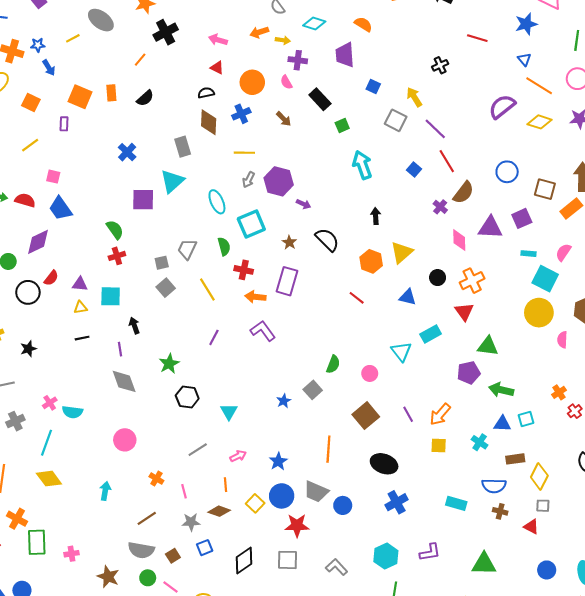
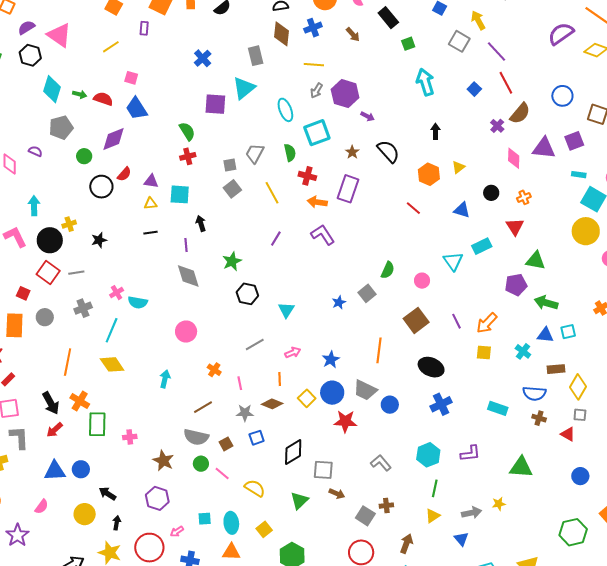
yellow triangle: (402, 252) -> (458, 167), size x0.6
orange cross: (472, 281) -> (524, 197), size x0.6
gray square: (287, 560) -> (323, 470), moved

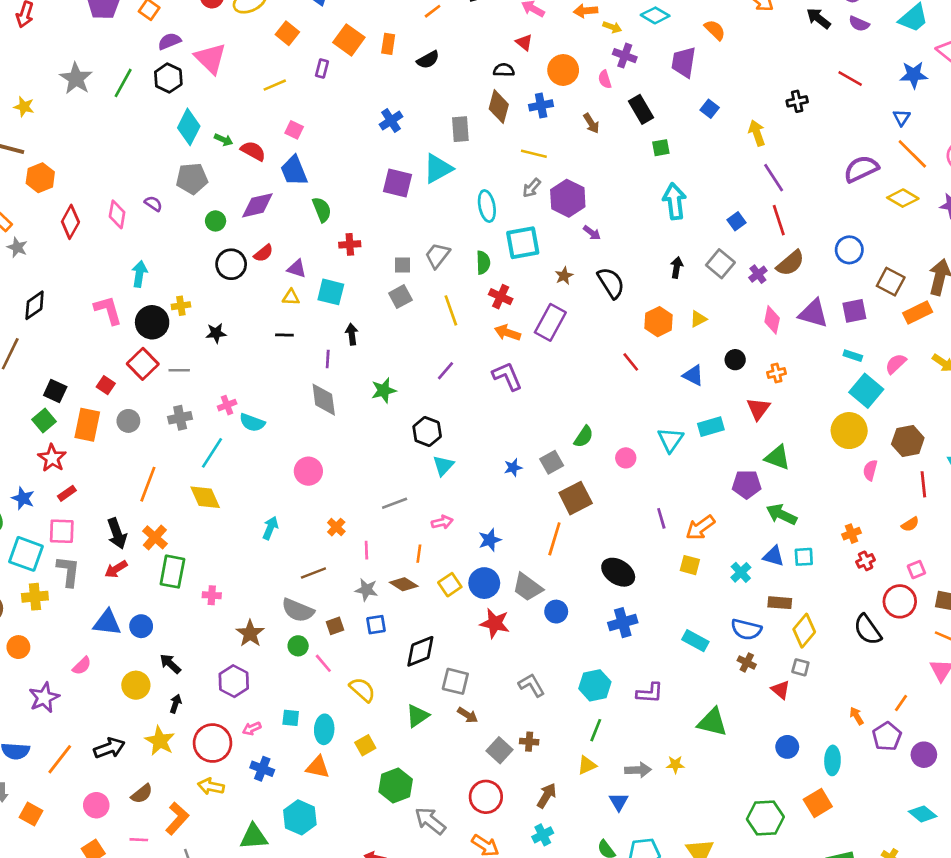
gray square: (459, 41) -> (720, 264), moved
green semicircle: (187, 131) -> (322, 210), moved
black hexagon: (247, 294) -> (427, 432), moved
brown square: (416, 320) -> (576, 498), moved

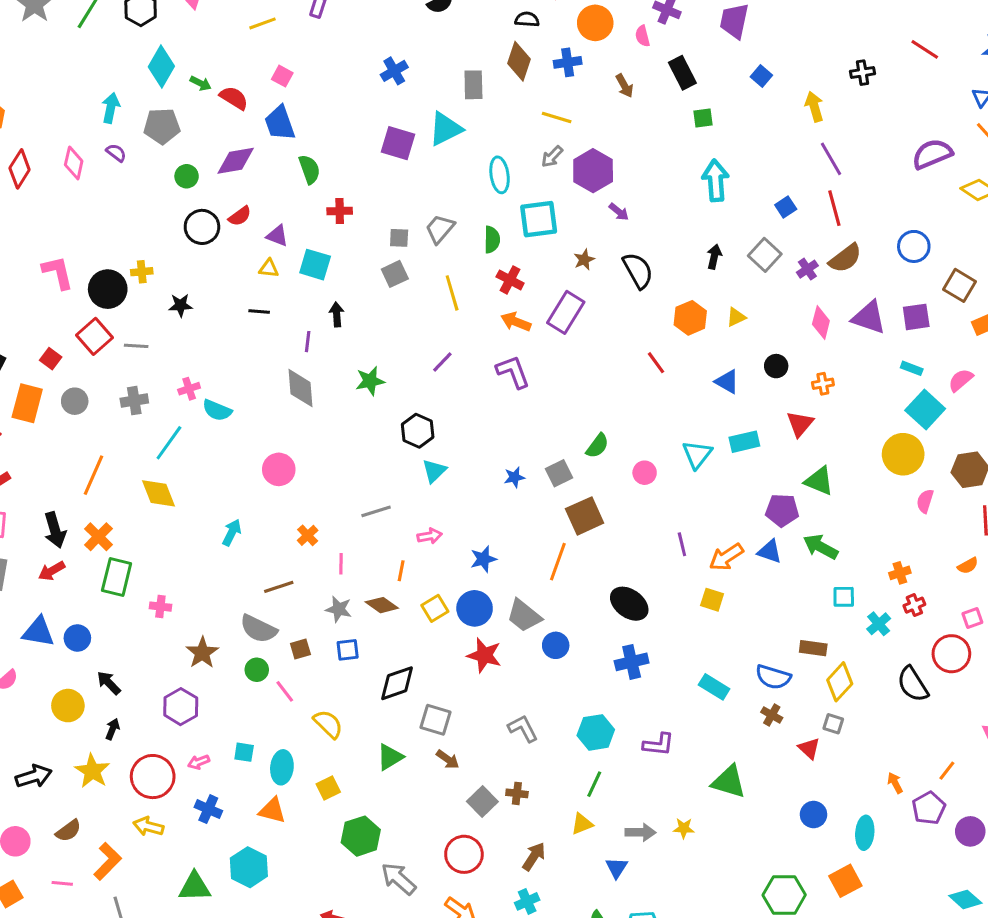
cyan arrow: (139, 274) -> (111, 108), moved
blue triangle: (774, 556) -> (770, 551), moved
cyan cross: (741, 572) -> (879, 624), moved

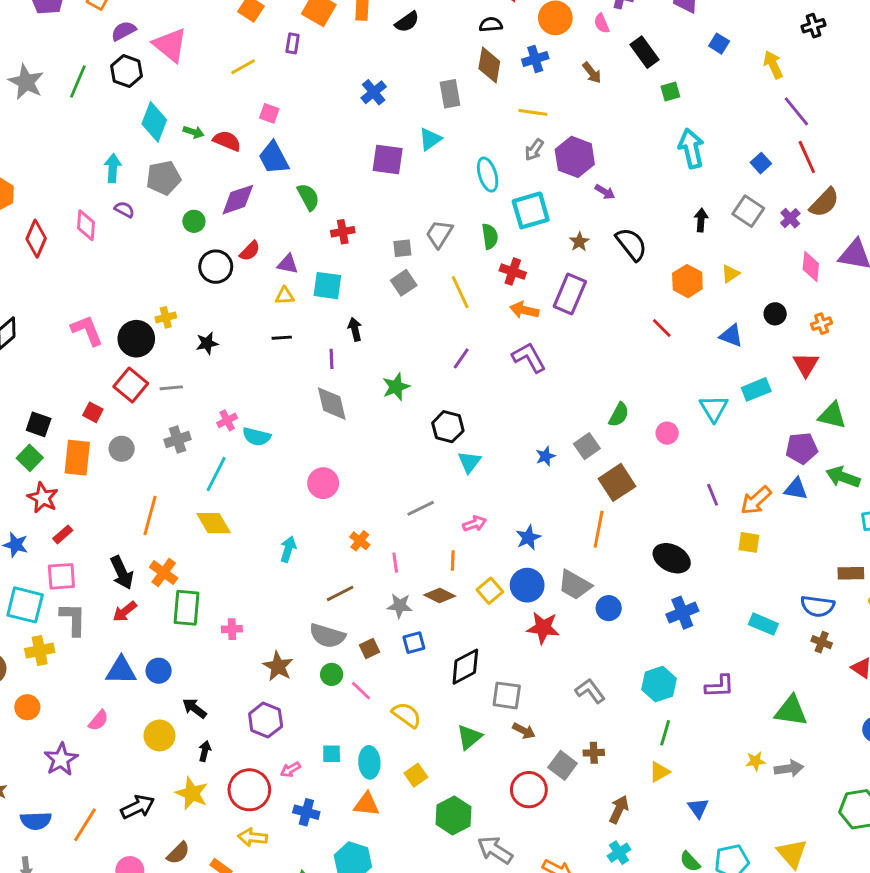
cyan triangle: (445, 129) -> (430, 139), size x0.7
gray arrow: (641, 832) -> (789, 769), moved
red circle: (464, 854) -> (529, 790), moved

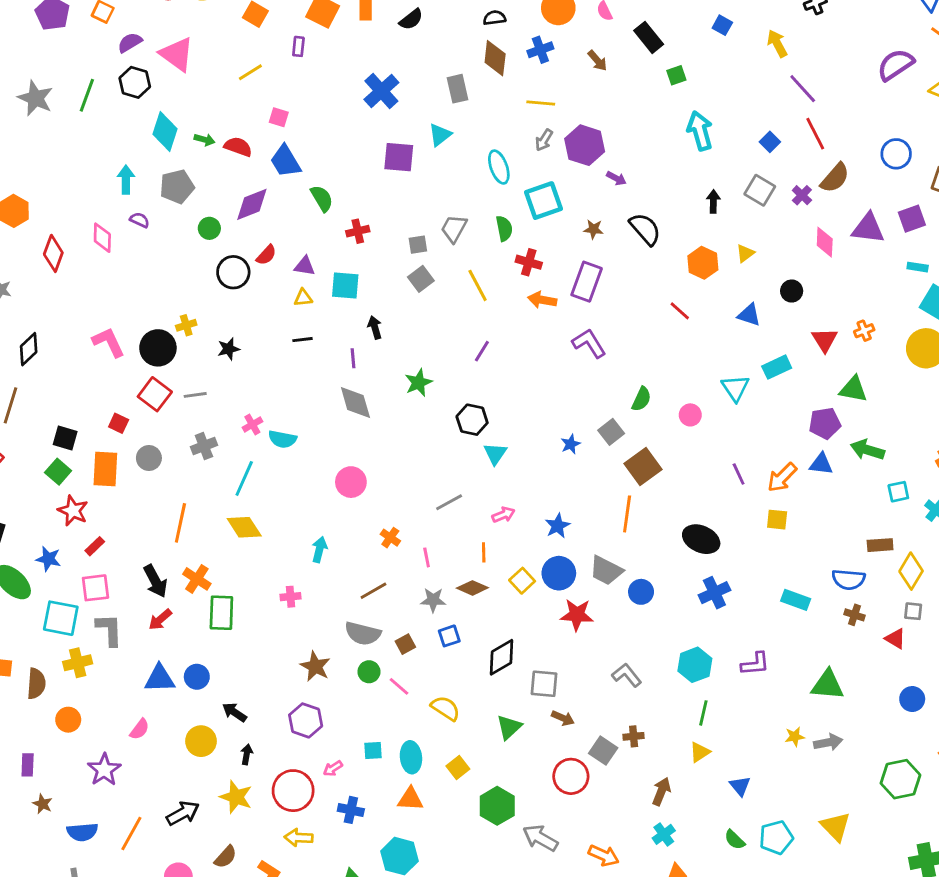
blue cross: (374, 92) -> (381, 91), size x1.4
brown star: (579, 242) -> (593, 229), turned -30
orange cross: (822, 324) -> (864, 331), moved
purple L-shape: (529, 357) -> (589, 343), moved
pink cross: (232, 629) -> (290, 597), moved

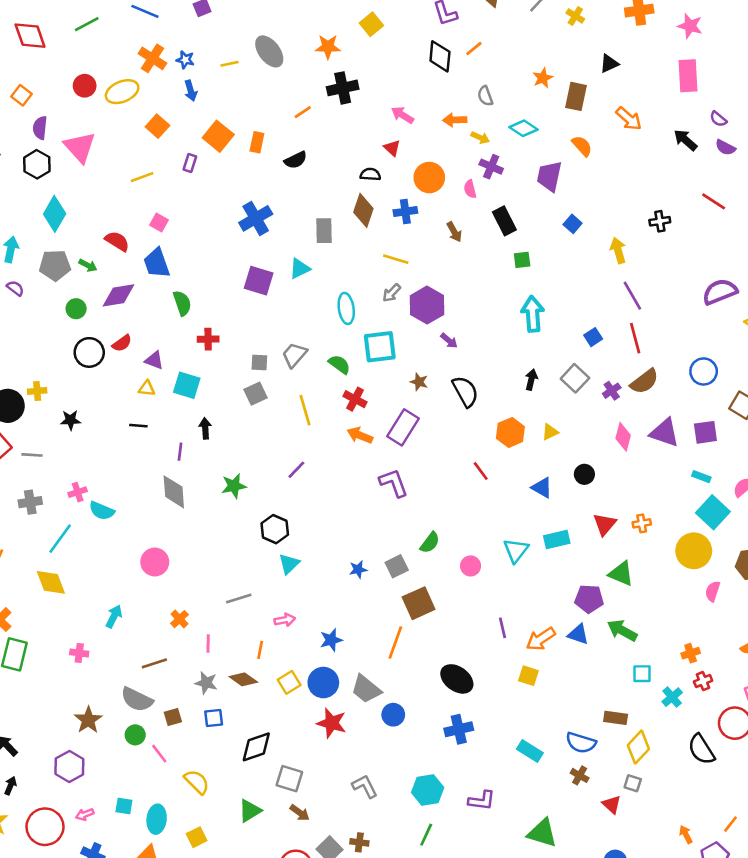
purple semicircle: (130, 43) -> (40, 128), turned -65
green arrow: (204, 140) -> (88, 265), moved
green semicircle: (504, 228) -> (339, 364), turned -55

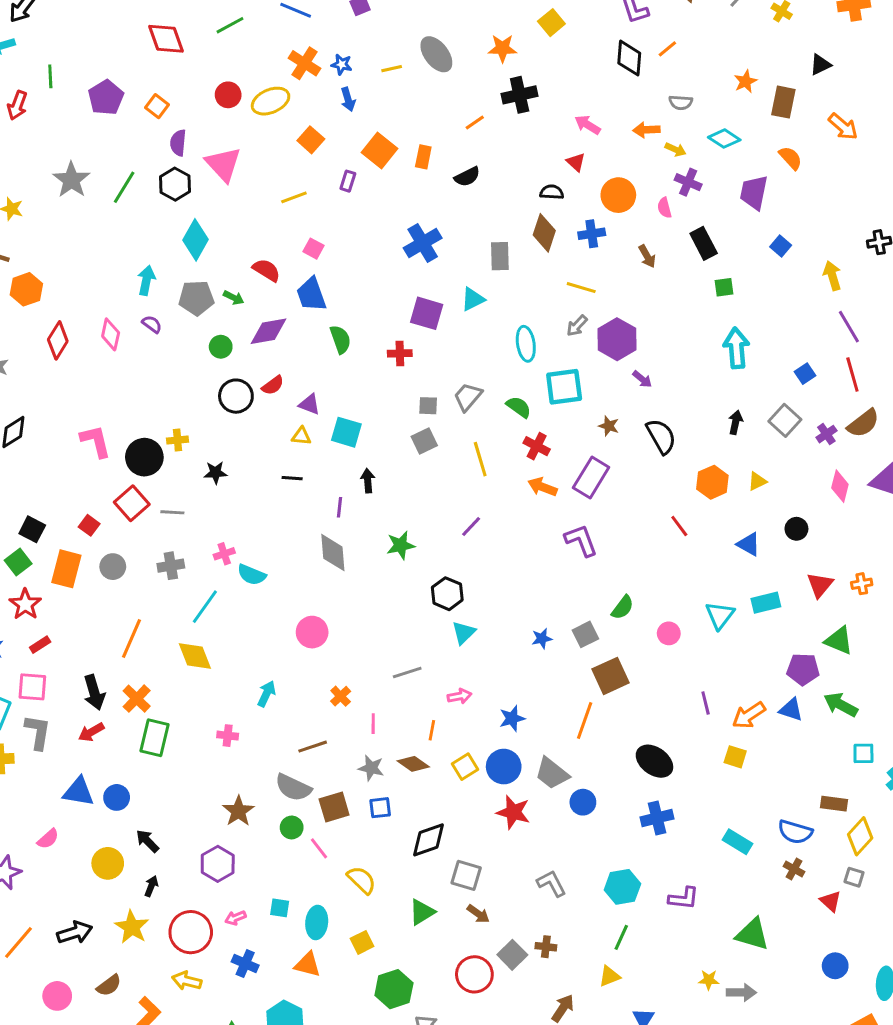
gray semicircle: (485, 96) -> (681, 102), turned -66
red cross: (208, 339) -> (400, 353), moved
brown square: (173, 717) -> (334, 807), size x1.5

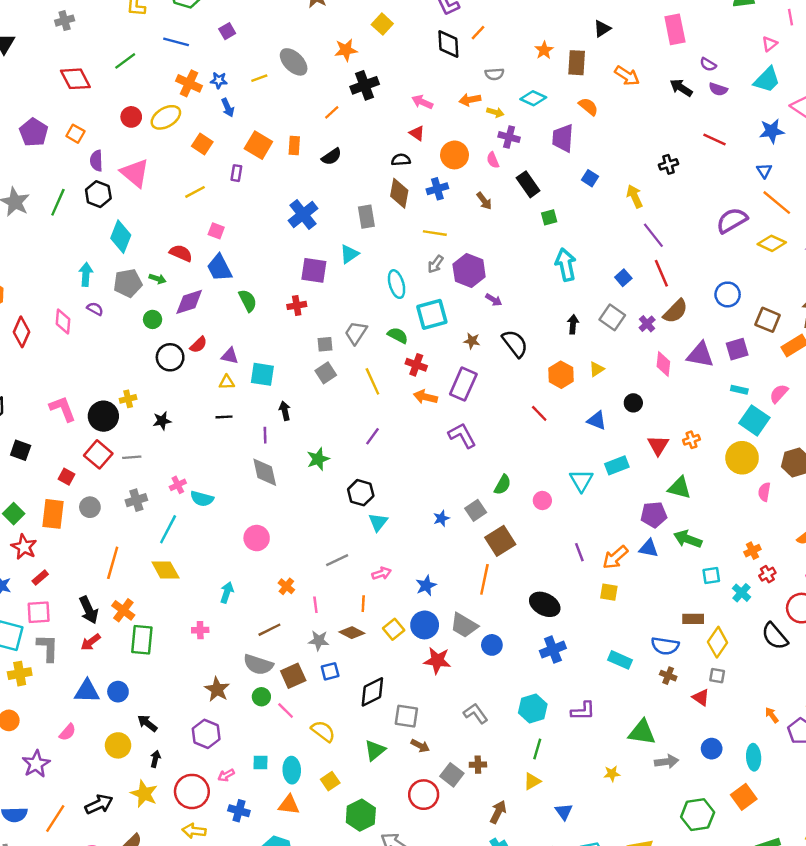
black square: (32, 529) -> (21, 450), moved
gray arrow: (741, 992) -> (667, 762), moved

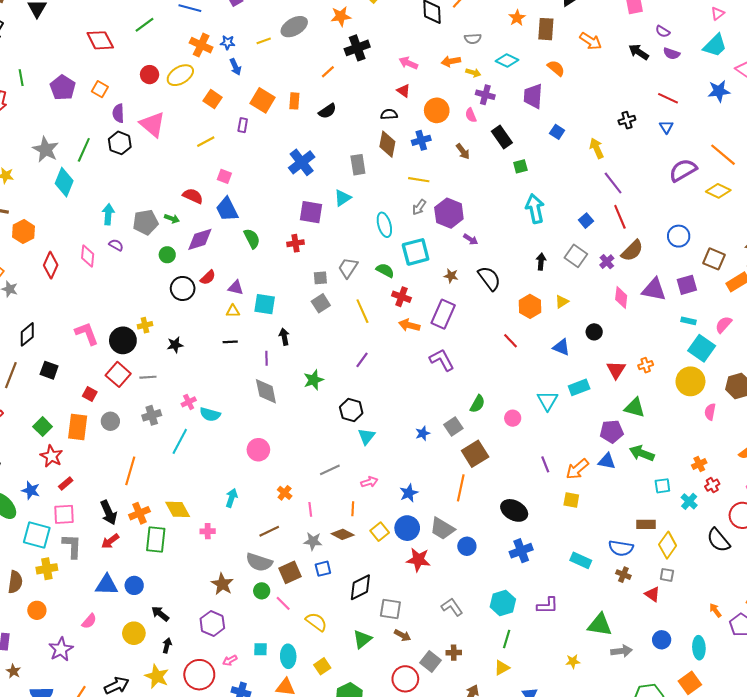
gray ellipse: (294, 62) -> (294, 27), turned -75
blue triangle: (764, 171) -> (666, 127), moved
cyan diamond: (121, 237) -> (64, 182), moved
yellow diamond: (165, 570) -> (178, 509), moved
orange cross: (123, 610) -> (139, 513), turned 30

